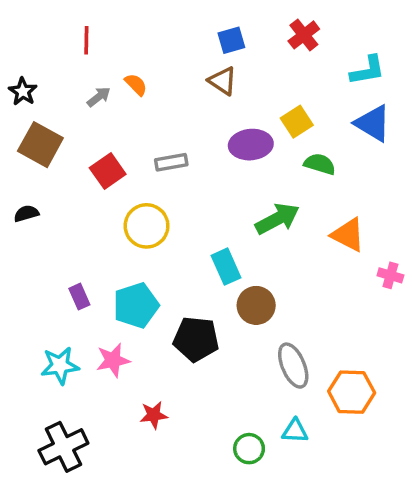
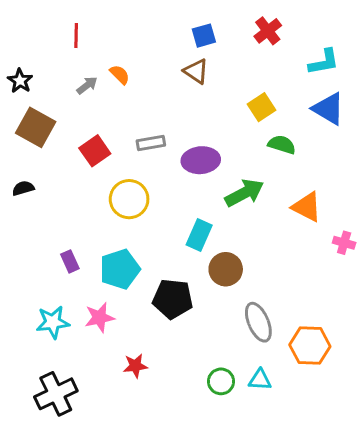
purple ellipse: (251, 145) -> (201, 160), moved
cyan rectangle: (226, 267) -> (199, 235), turned 48
green circle: (249, 449) -> (221, 381), moved

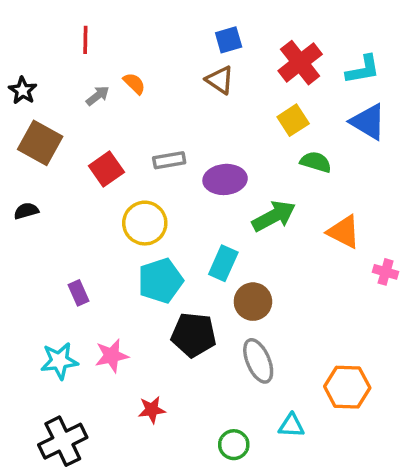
red cross: (268, 31) -> (300, 63), moved, size x1.4
cyan pentagon: (120, 269) -> (160, 281), moved
gray ellipse: (258, 322) -> (258, 361), moved
green circle: (221, 381) -> (234, 445), moved

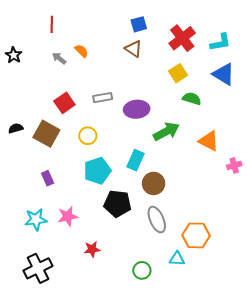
gray arrow: (98, 96) -> (59, 58), turned -104
brown square: (40, 143) -> (46, 134), moved
yellow circle: (145, 223) -> (88, 136), size x0.7
pink cross: (386, 272) -> (234, 165), turned -32
orange hexagon: (347, 387) -> (196, 235), moved

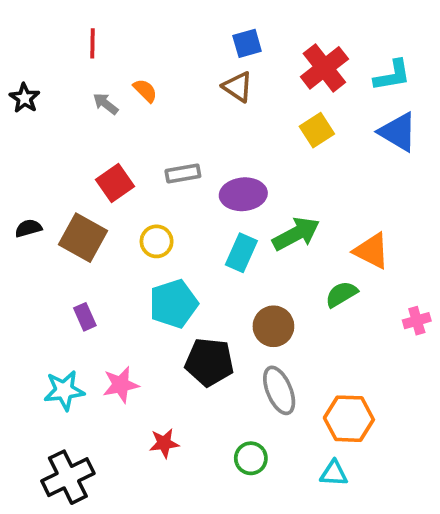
green semicircle: (192, 99) -> (341, 294), moved, turned -48
cyan rectangle: (136, 160) -> (241, 253), moved
pink cross: (234, 165) -> (417, 321), moved
cyan triangle: (177, 259) -> (334, 473), moved
green circle: (142, 270) -> (251, 458), moved

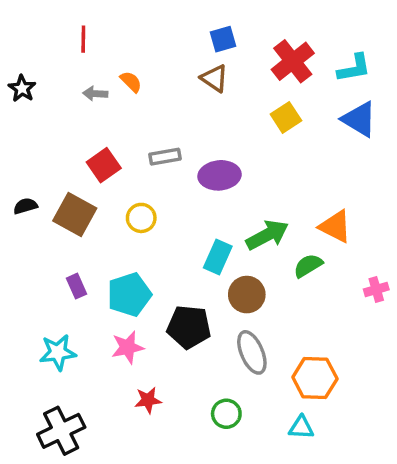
gray arrow: (106, 104) -> (95, 94), turned -35
green arrow: (296, 234) -> (267, 235), moved
cyan rectangle: (241, 253) -> (218, 257), moved
cyan pentagon: (174, 304) -> (129, 295), moved
pink star: (121, 385) -> (128, 347), moved

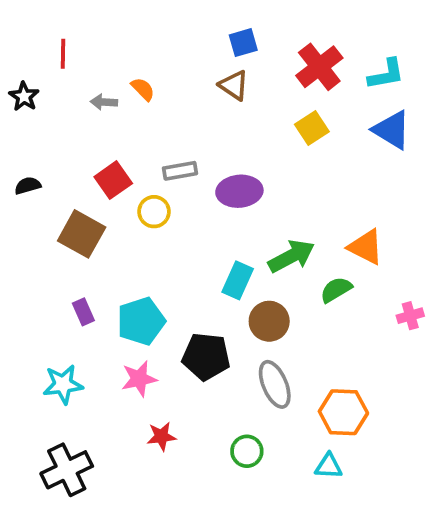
red line: (83, 39) -> (63, 54), moved
black semicircle: (25, 206) -> (28, 186), moved
yellow circle: (141, 218) -> (154, 212), moved

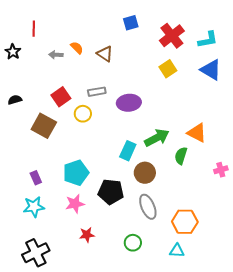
brown triangle: (234, 85) -> (105, 54), moved
green semicircle: (336, 290) -> (181, 156), turned -42
purple rectangle: (83, 312) -> (36, 178), moved

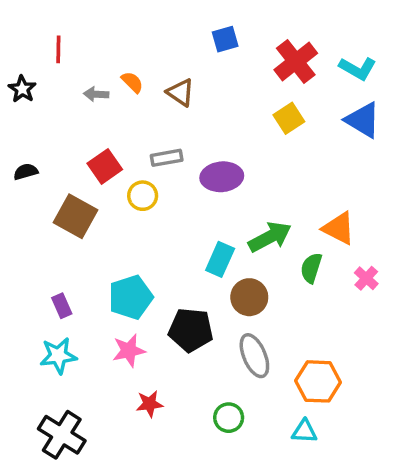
cyan L-shape: (208, 40) -> (358, 68), turned 40
pink cross: (221, 170) -> (366, 278), moved, turned -32
black cross: (36, 253) -> (62, 435), turned -32

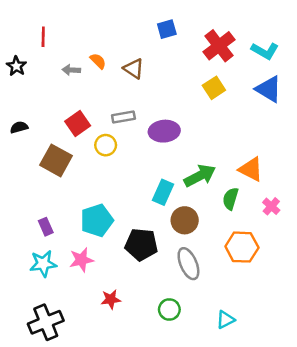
pink star: (129, 351) -> (81, 260), moved
orange hexagon: (318, 381) -> (242, 247), moved
cyan triangle: (304, 431) -> (225, 320), turned -30
black cross: (62, 435) -> (46, 322), turned 36

